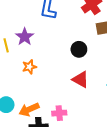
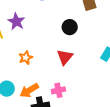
orange star: (29, 67) -> (26, 58), moved
red triangle: (80, 79) -> (65, 57), moved, turned 48

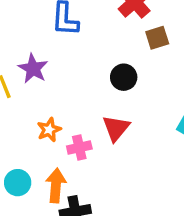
orange arrow: (29, 90) -> (56, 185), turned 126
pink cross: (58, 90) -> (79, 147), moved

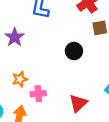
red triangle: (116, 128) -> (78, 103), moved

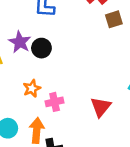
black circle: (74, 51) -> (41, 48), moved

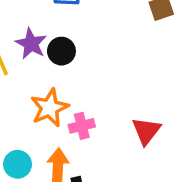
orange star: (32, 88) -> (49, 108), size x1.5

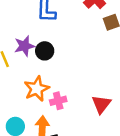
purple star: (31, 44) -> (24, 46), turned 30

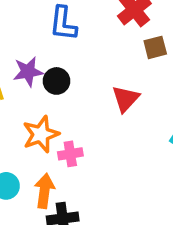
red triangle: (101, 104) -> (126, 99), moved

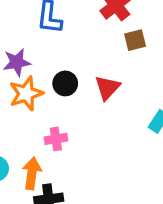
black circle: (57, 81) -> (65, 83), moved
orange star: (41, 134) -> (26, 94), moved

